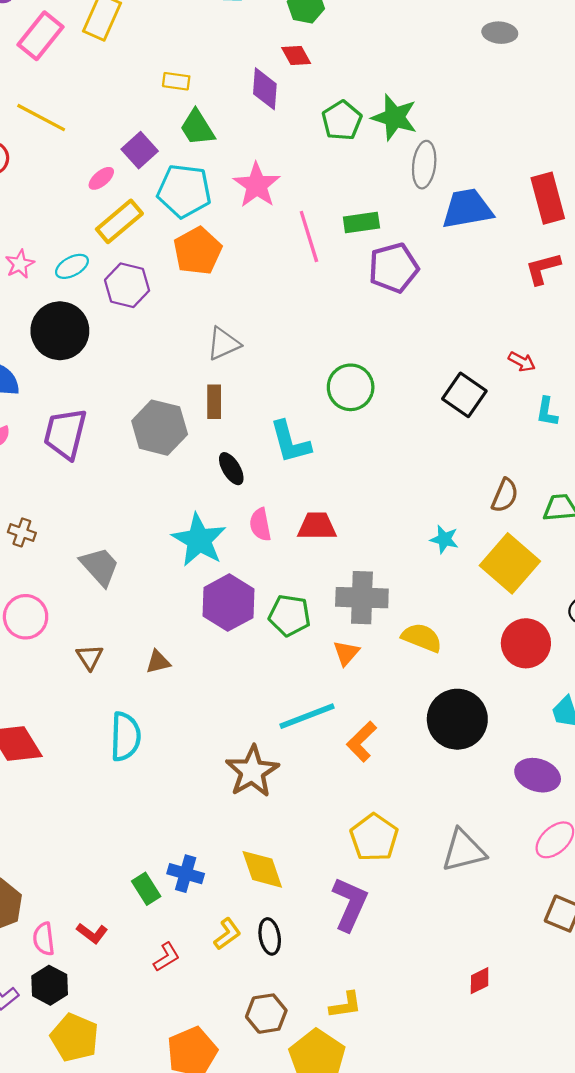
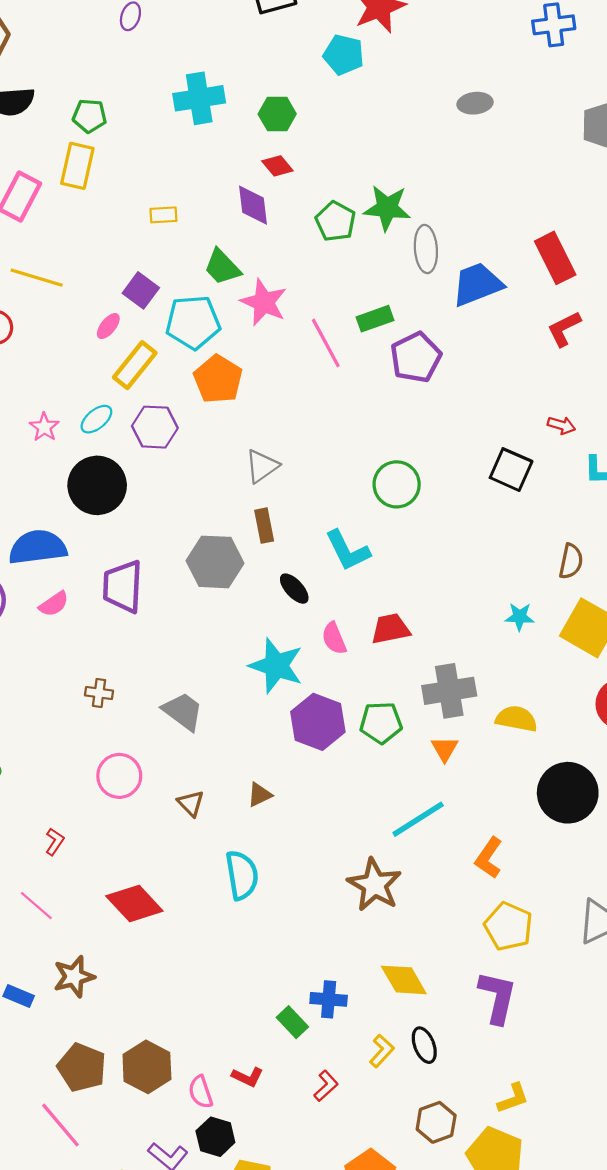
green trapezoid: (197, 128) -> (222, 267), moved
orange L-shape: (362, 742) -> (489, 858), moved

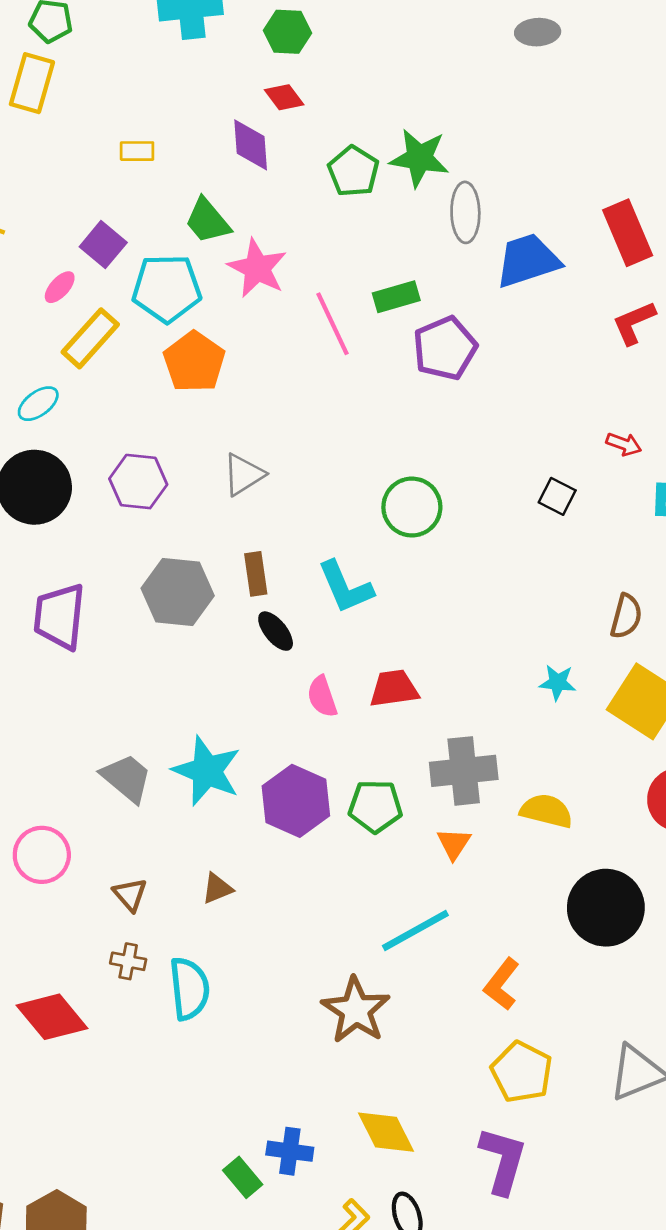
purple hexagon: (155, 427) -> (138, 482), moved
black square: (511, 470) -> (557, 496), size x0.7
brown rectangle: (264, 526) -> (256, 574), moved
cyan star: (276, 666) -> (207, 771), moved
brown cross: (99, 693) -> (128, 961), moved

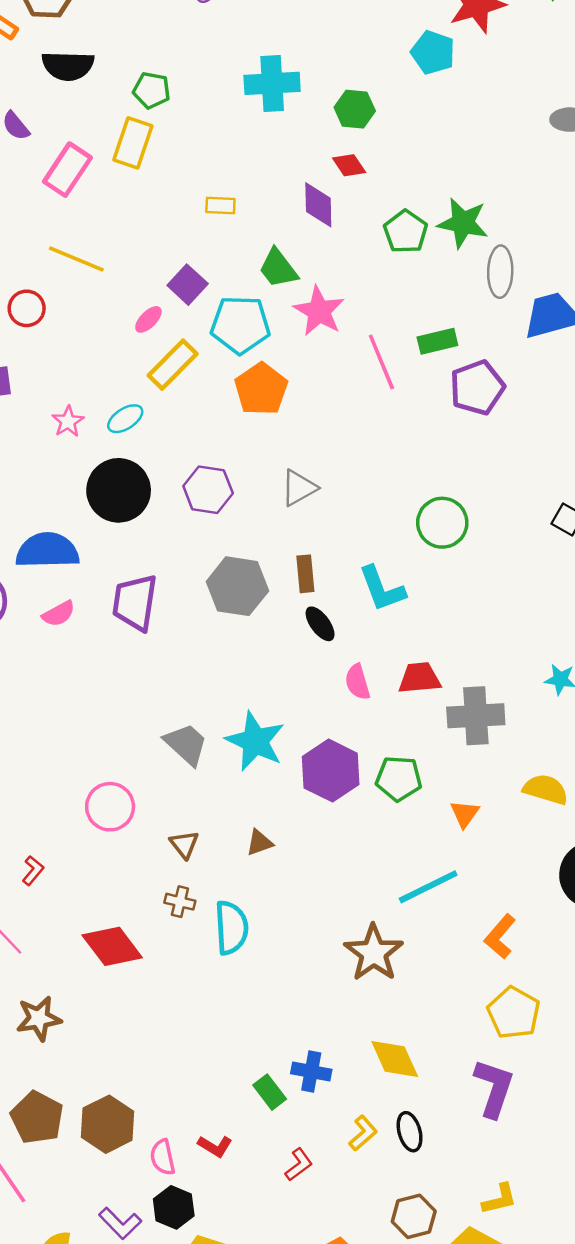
gray cross: (464, 771) -> (476, 716), moved

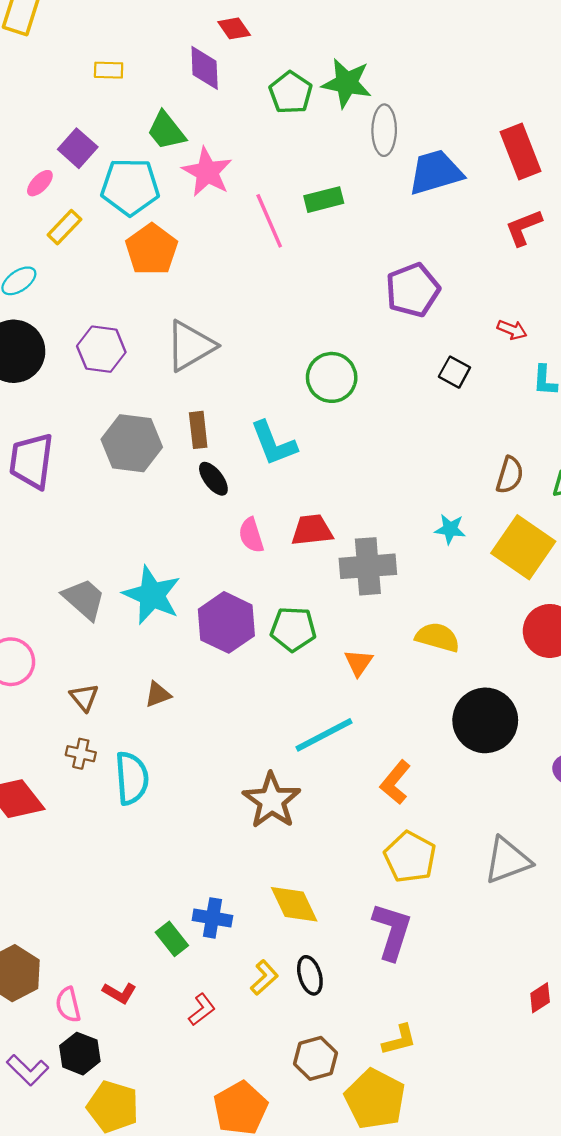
yellow rectangle: (173, 365) -> (64, 227), size x0.7
purple pentagon: (477, 388) -> (413, 290), moved
gray triangle: (299, 488) -> (190, 346), size x1.4

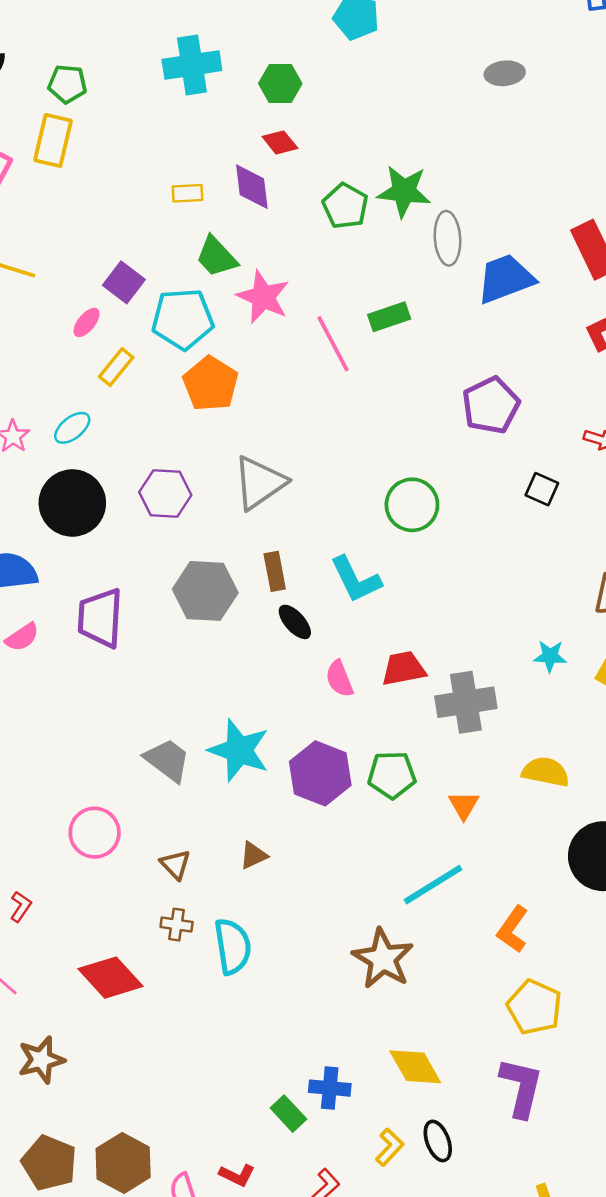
yellow rectangle: (109, 70) -> (187, 193), moved

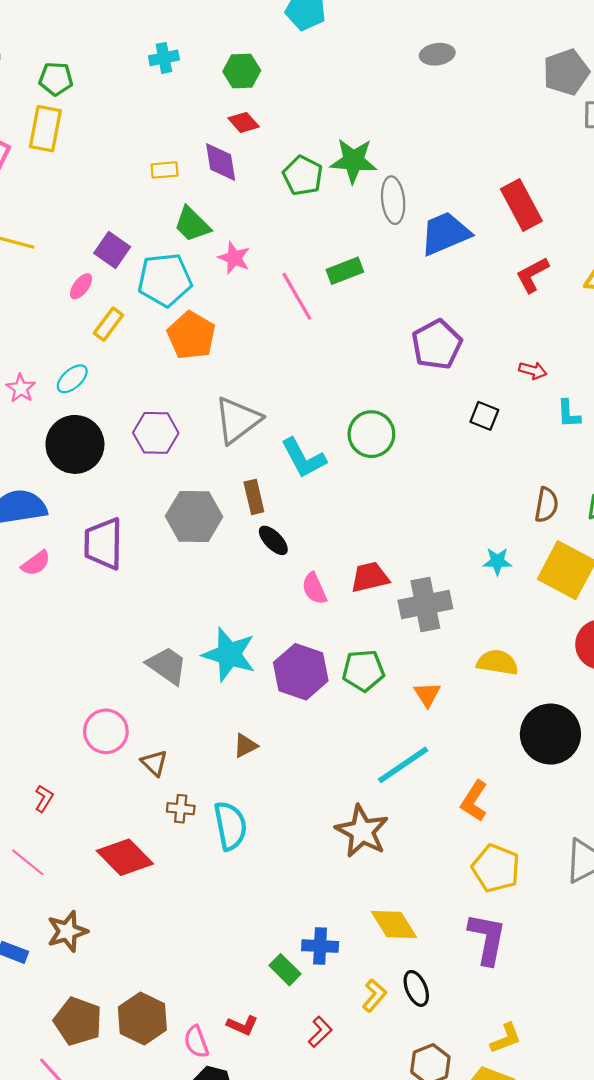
cyan cross: (192, 65) -> (164, 58), size x0.6
pink star: (263, 297) -> (234, 258), size x0.7
cyan L-shape: (356, 579) -> (303, 458), moved
brown triangle: (175, 865) -> (154, 763), moved

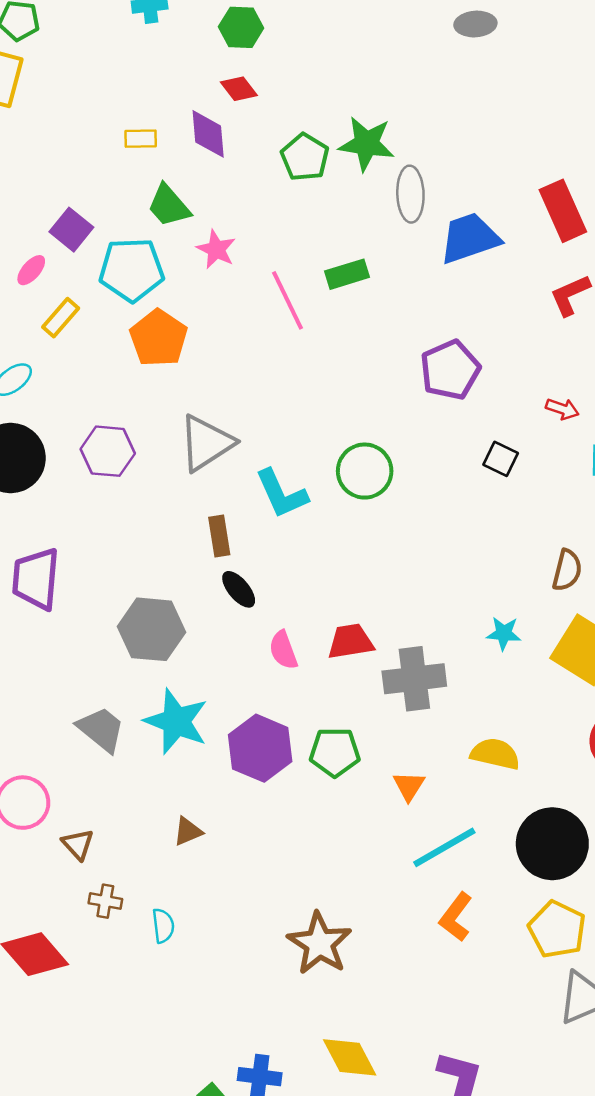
gray hexagon: (194, 516) -> (152, 629), moved
cyan line: (403, 765) -> (444, 847), moved
cyan semicircle: (230, 826) -> (163, 926), size x0.6
yellow pentagon: (496, 868) -> (557, 929), moved

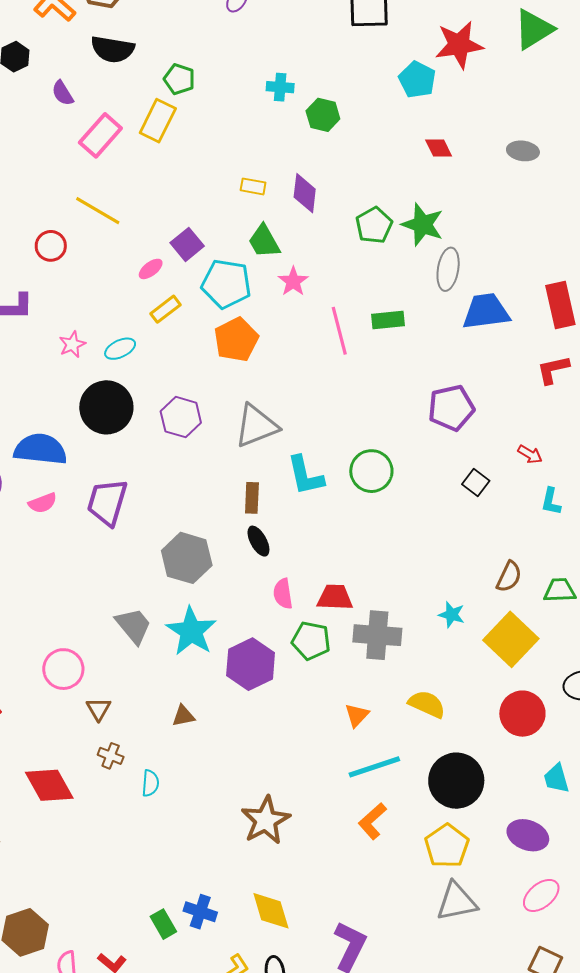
green hexagon: (241, 27) -> (323, 115), moved
red diamond: (239, 89) -> (439, 148), moved
green pentagon: (335, 752) -> (311, 641), moved

